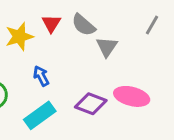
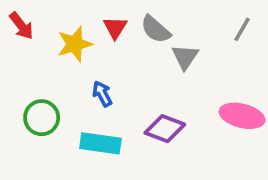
pink ellipse: (132, 96) -> (242, 116), moved
cyan rectangle: (40, 115) -> (100, 143), turned 44

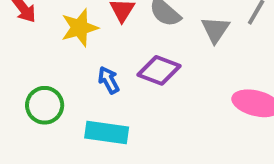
gray triangle: (185, 57) -> (215, 30), moved
purple diamond: (165, 129) -> (159, 70), moved

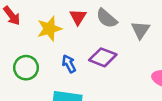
green circle: (45, 105) -> (26, 68), moved

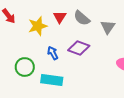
green circle: (26, 68) -> (25, 67), moved

